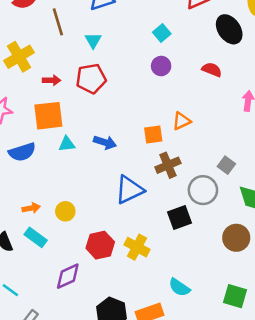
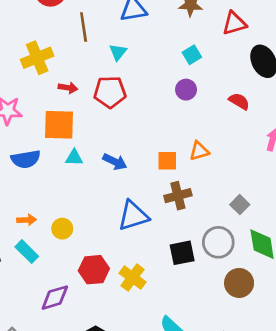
gray circle: (203, 190) -> (218, 242), moved

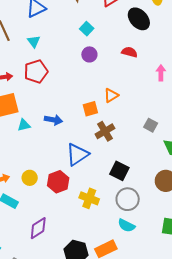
gray circle: (218, 242) -> (128, 199), moved
black square: (182, 253) -> (119, 171), turned -36
red hexagon: (94, 270) -> (58, 182), moved

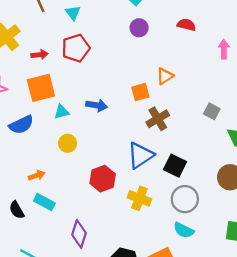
blue triangle: (77, 154) -> (140, 155), moved
yellow circle: (30, 178) -> (68, 143), moved
purple diamond: (38, 228) -> (79, 234), turned -40

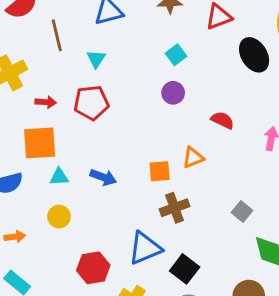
red semicircle: (186, 25) -> (223, 120), moved
orange arrow: (37, 175) -> (15, 237), moved

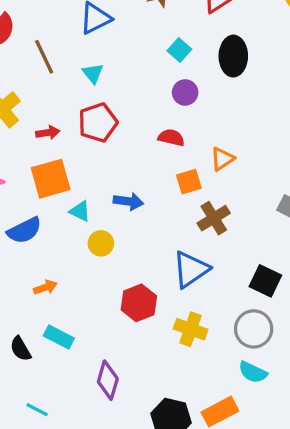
black ellipse: (254, 55) -> (233, 56), moved, turned 44
red semicircle: (223, 120) -> (171, 138), moved
cyan triangle: (59, 177) -> (80, 211), turned 42
yellow circle: (59, 217) -> (101, 243), moved
black square: (185, 269) -> (265, 281), moved

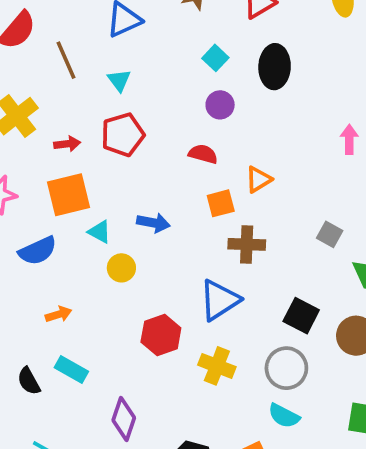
brown cross: (214, 218) -> (247, 244), turned 32

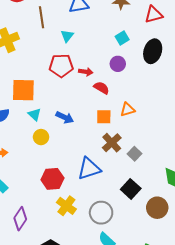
red arrow: (67, 144) -> (86, 72), moved
gray square: (330, 234) -> (134, 154), moved
brown cross: (247, 244) -> (112, 143), turned 30
yellow cross: (217, 366) -> (66, 206), moved
gray circle: (286, 368) -> (101, 213), moved

